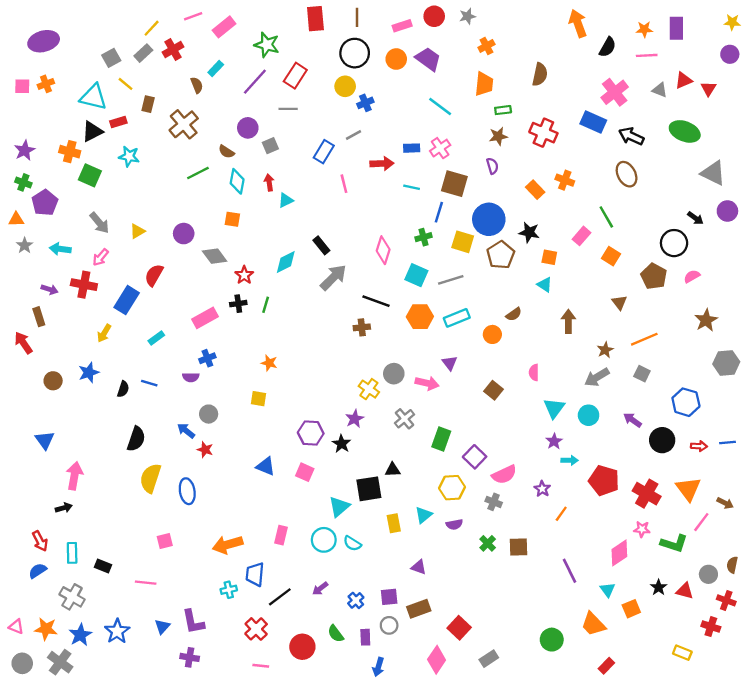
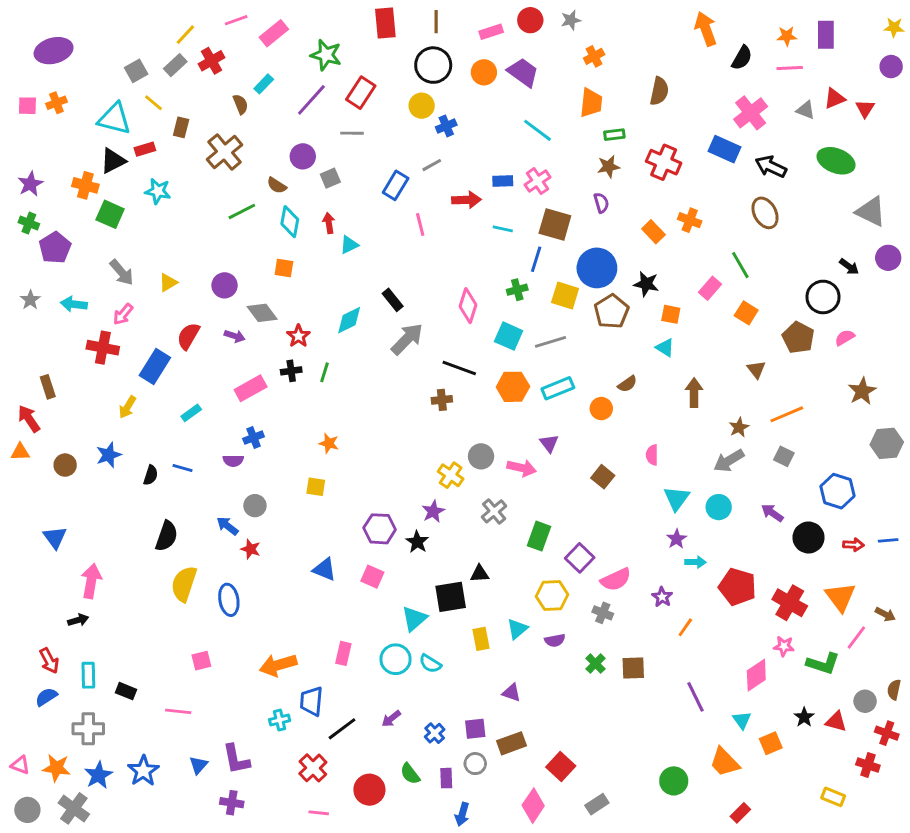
orange triangle: (16, 219) -> (20, 452), moved
purple arrow: (49, 289) -> (235, 336), moved
gray cross: (72, 597) -> (88, 729), turned -30

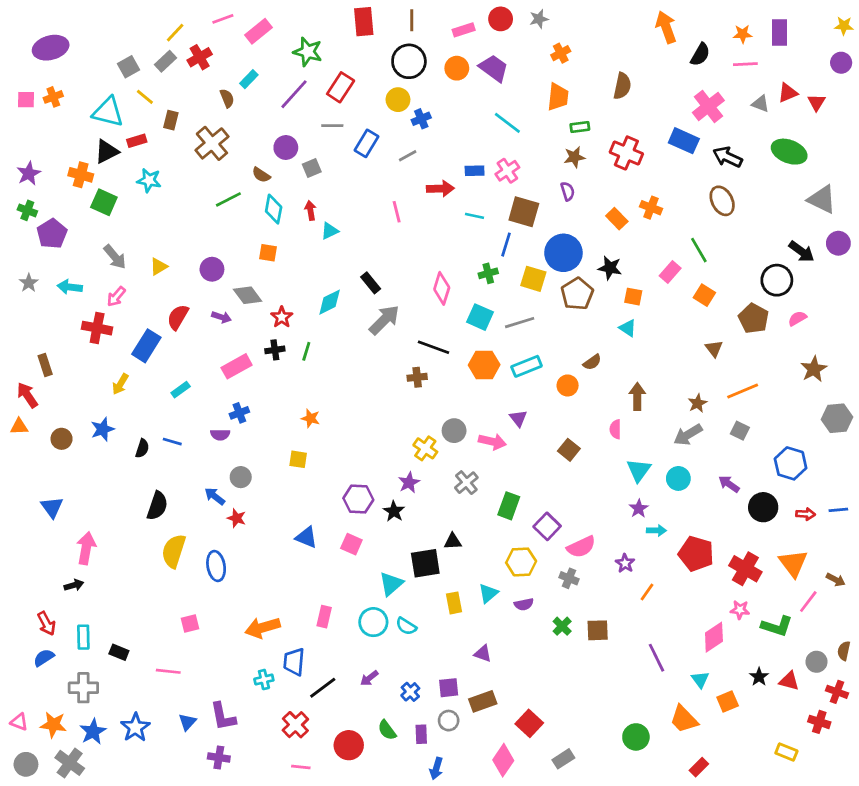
blue rectangle: (396, 185) -> (367, 143), moved
black arrow: (849, 267) -> (801, 251), size x1.4
brown arrow: (694, 393) -> (637, 396), moved

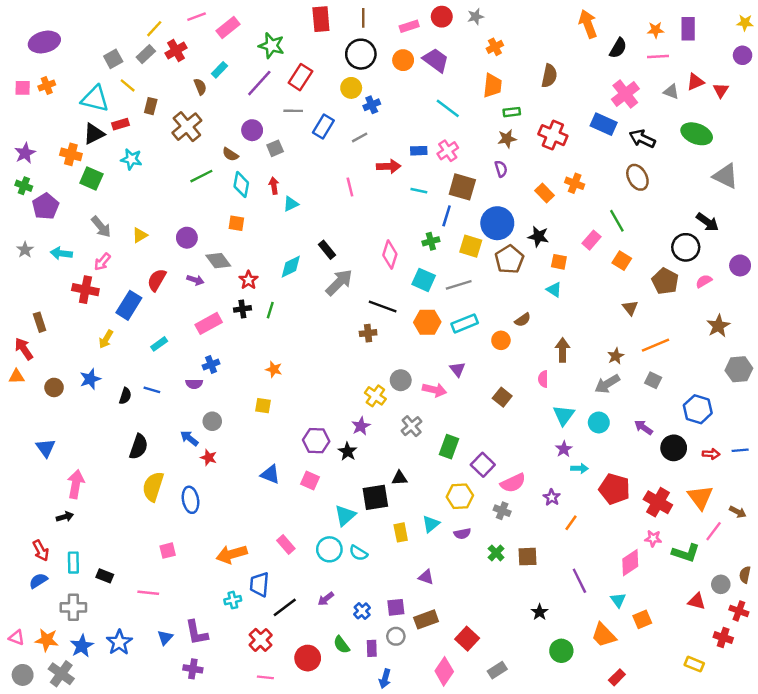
purple circle: (838, 243) -> (740, 265), moved
pink rectangle: (324, 617) -> (286, 544), turned -54
black star: (759, 677) -> (540, 612), moved

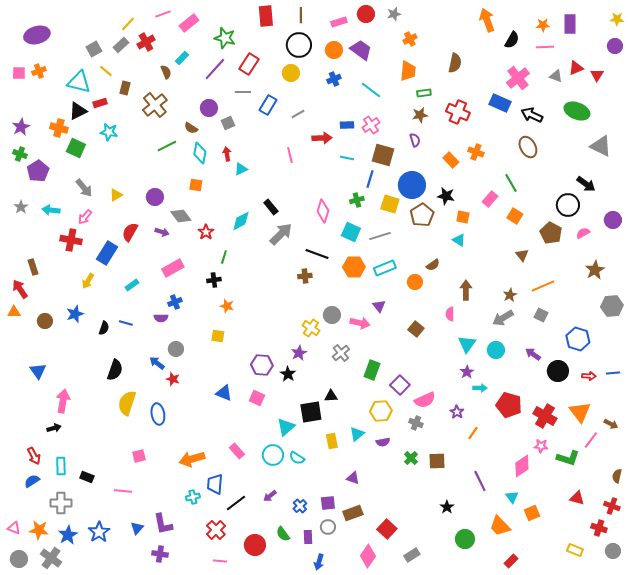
blue cross: (372, 105) -> (334, 79), moved
black cross: (242, 309) -> (214, 280), moved
gray circle: (721, 584) -> (613, 551), moved

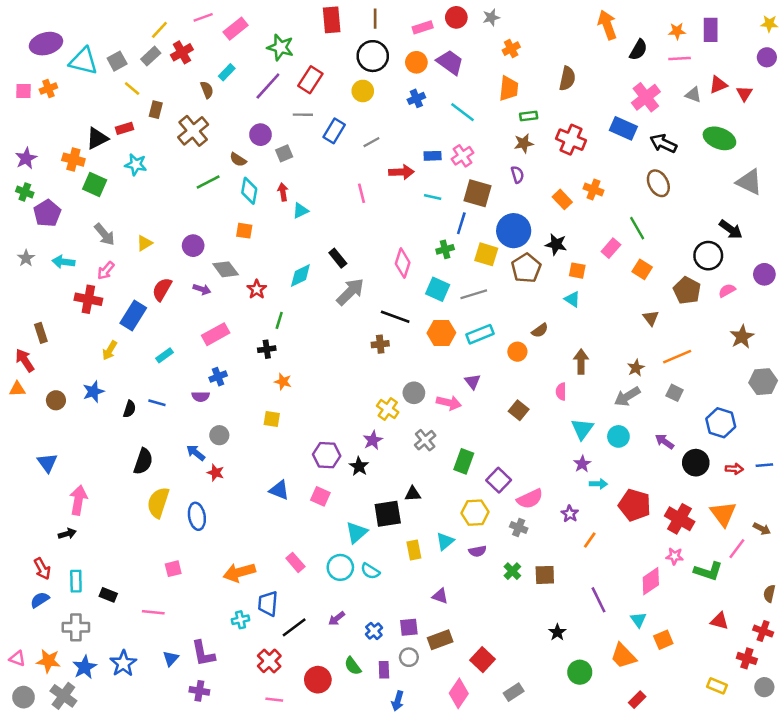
cyan triangle: (79, 82) -> (83, 61), moved

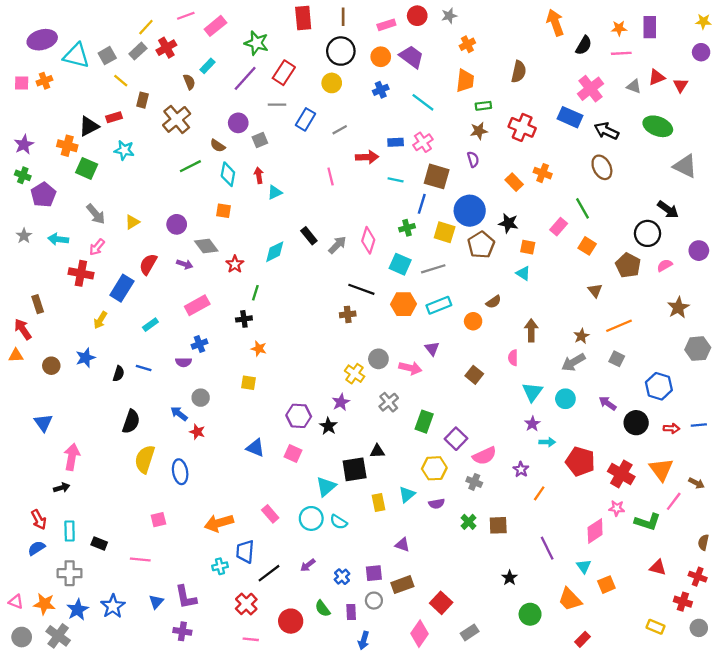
gray arrow: (350, 292) -> (337, 245), moved, size x0.7

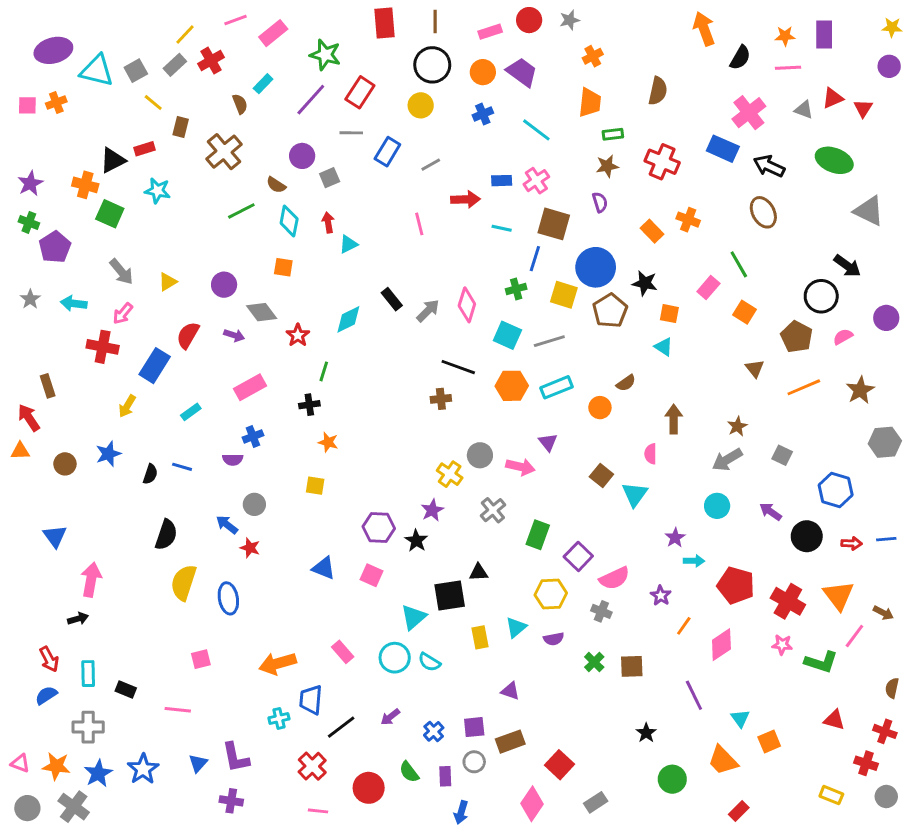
orange line: (619, 326) -> (804, 387), moved
cyan triangle: (532, 392) -> (635, 494), moved
pink diamond: (595, 531) -> (721, 645), moved

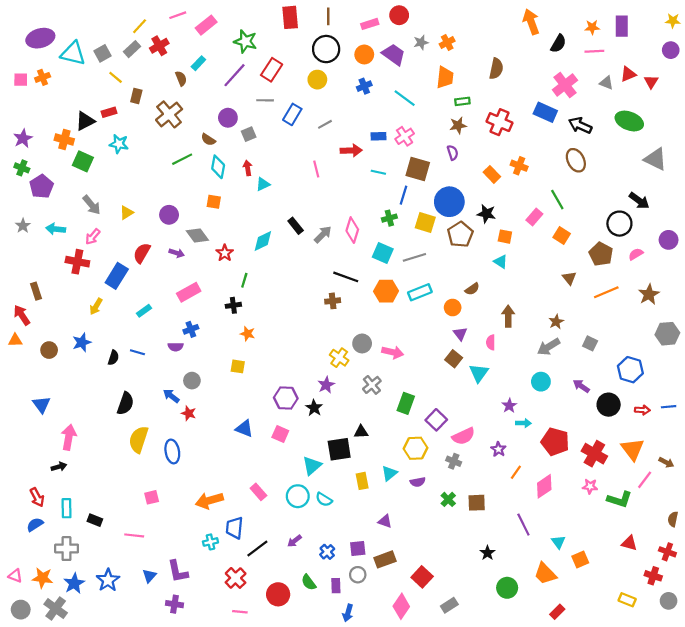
gray star: (570, 20) -> (421, 42), moved
purple triangle: (548, 442) -> (460, 334), moved

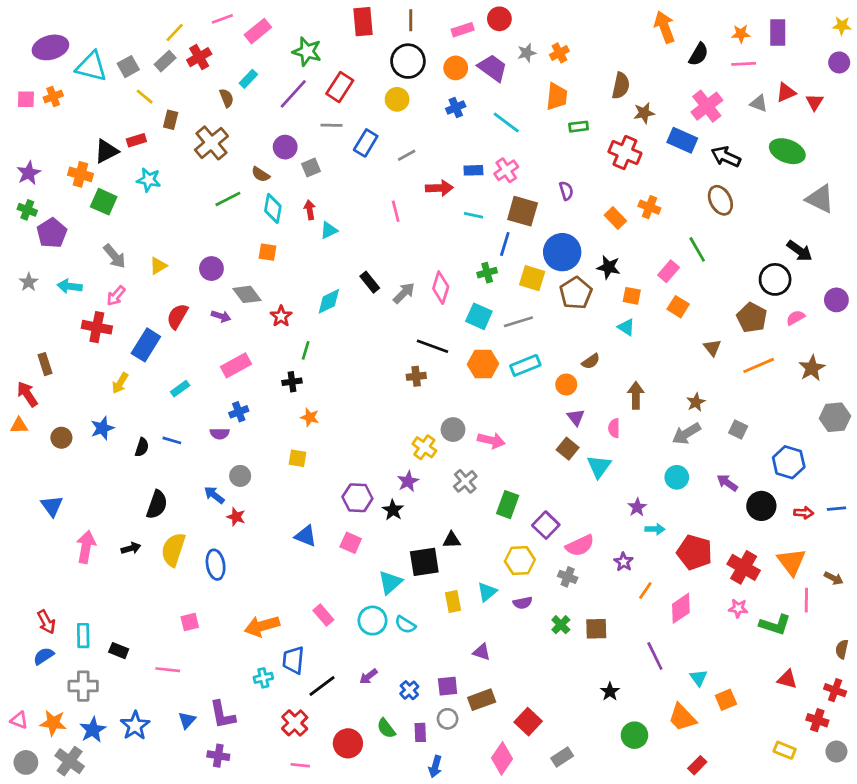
brown star: (458, 125) -> (644, 113), moved
orange square: (562, 236) -> (678, 307), moved
black arrow: (59, 467) -> (131, 548), moved
pink line: (645, 480) -> (806, 600), turned -36

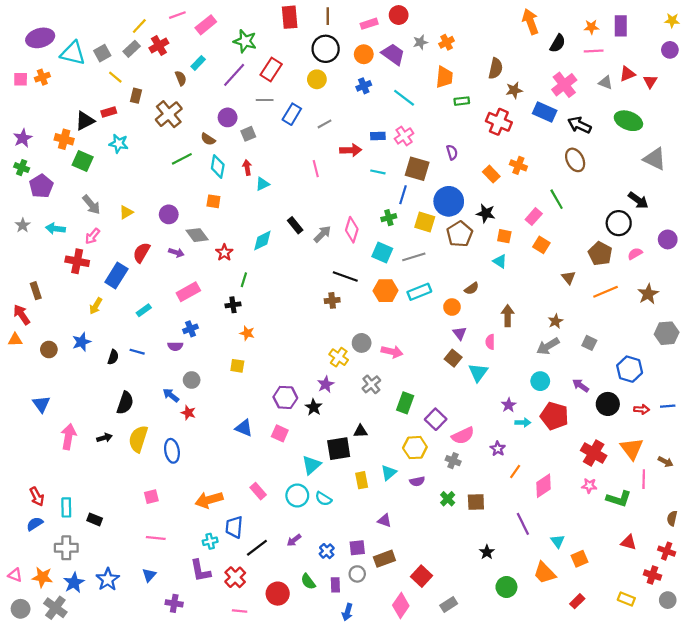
red pentagon: (695, 552) -> (554, 416), moved
pink line: (168, 670) -> (156, 538), moved
purple L-shape: (222, 715) -> (200, 571), moved
red rectangle: (697, 765) -> (577, 601), moved

